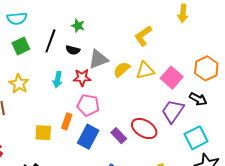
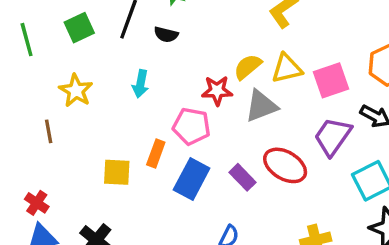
gray triangle: (98, 59) -> (261, 106), moved
red star: (82, 78) -> (217, 91), moved
pink square: (172, 78) -> (331, 80), turned 30

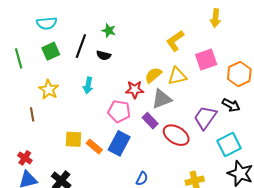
pink square: (331, 80) -> (206, 60), moved
orange rectangle: (156, 154) -> (94, 147), moved, turned -70
purple rectangle: (243, 177) -> (150, 121), moved

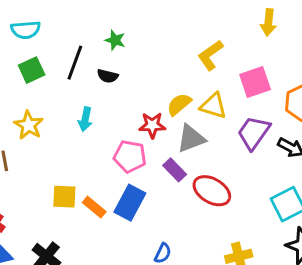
yellow triangle: (177, 76) -> (213, 106), turned 30
purple trapezoid: (205, 118) -> (254, 133), moved

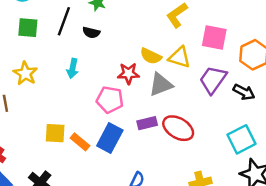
green square: (32, 70) -> (28, 28), turned 30
pink square: (255, 82) -> (214, 37), turned 30
yellow semicircle: (179, 104) -> (151, 56), turned -115
purple rectangle: (175, 170) -> (147, 123), moved, turned -60

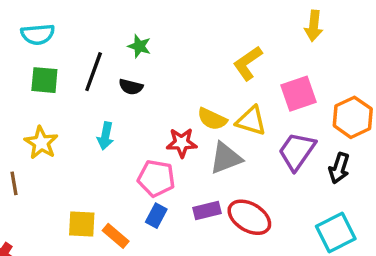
pink square: (214, 37) -> (299, 94), turned -30
black arrow: (244, 92) -> (339, 168), turned 80
blue rectangle: (110, 138) -> (156, 216), moved, size x0.6

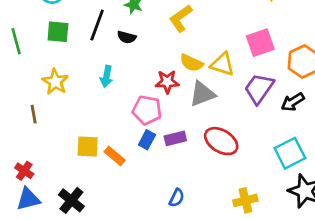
yellow L-shape: (248, 63) -> (181, 18), moved
black arrow: (339, 168) -> (293, 102), turned 40
purple rectangle: (207, 210) -> (175, 138), moved

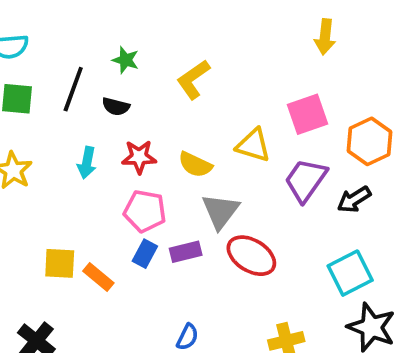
yellow semicircle: (191, 63) -> (195, 165), moved
red star: (167, 82) -> (139, 157), moved
gray triangle: (202, 94) -> (220, 211), moved, turned -32

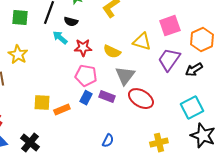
cyan arrow: (87, 163) -> (60, 38), moved, turned 119
purple rectangle: (186, 252) -> (107, 97), turned 35
orange rectangle: (98, 277) -> (62, 110), turned -63

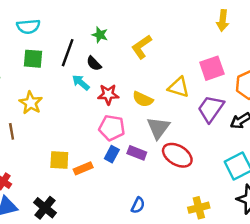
black semicircle: (71, 22) -> (94, 63), turned 32

